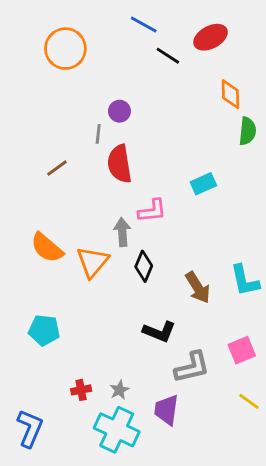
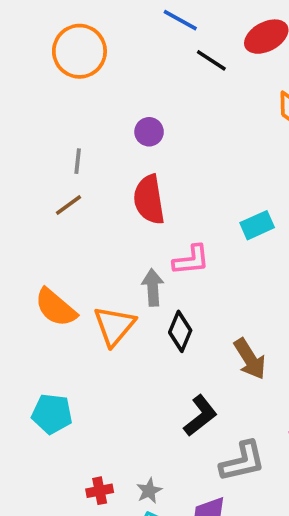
gray line: (98, 134) -> (78, 161), moved
black L-shape: (159, 332) -> (200, 416), turned -60

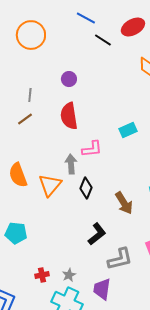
orange semicircle: (56, 308) -> (18, 175), turned 30

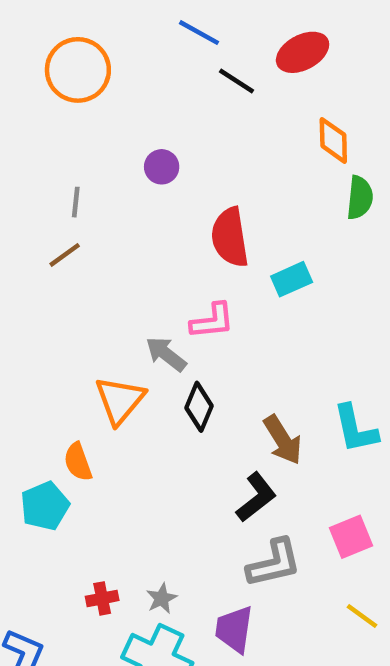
red semicircle: (69, 116) -> (230, 237), moved
gray arrow: (71, 164) -> (166, 354), turned -48
orange semicircle: (18, 175) -> (78, 462), moved, size x0.7
cyan pentagon: (16, 233) -> (45, 506), turned -30
black L-shape: (97, 234) -> (256, 497), moved

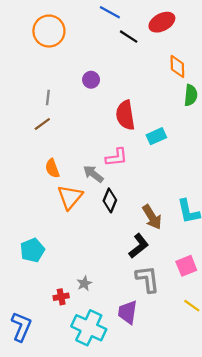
orange semicircle: (78, 462) -> (52, 168), moved
gray L-shape: (274, 563) -> (148, 279), turned -84
gray star: (162, 598) -> (84, 283), moved

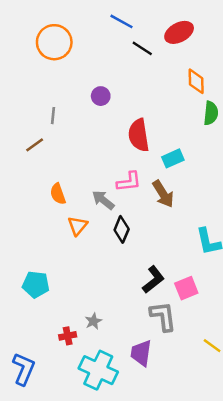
brown line: (42, 124) -> (35, 145), moved
orange triangle: (70, 197) -> (77, 226), size x0.7
brown arrow: (152, 217) -> (163, 194), moved
cyan pentagon: (32, 250) -> (36, 284), turned 30
pink square: (186, 266) -> (186, 288), moved

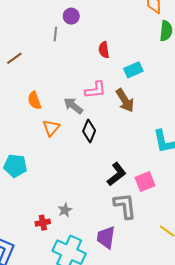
gray line: (53, 116) -> (55, 34), moved
red semicircle: (139, 135) -> (104, 50), size x0.6
cyan pentagon: (36, 284) -> (15, 166), moved

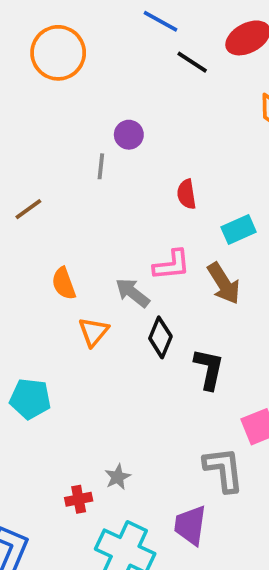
black L-shape: (117, 174) -> (209, 369), moved, turned -40

